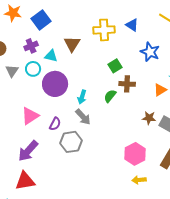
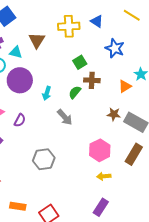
gray arrow: (83, 117) -> (65, 117), moved
gray hexagon: (71, 142) -> (44, 159), moved

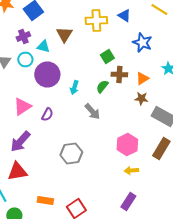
orange triangle: (125, 86) -> (142, 78), moved
brown star: (114, 114) -> (141, 98), moved

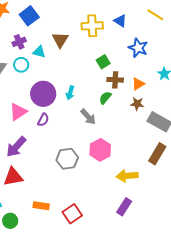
purple circle: (47, 74) -> (43, 94), moved
green semicircle: (102, 86) -> (105, 98), moved
pink hexagon: (127, 144) -> (100, 150), moved
yellow arrow: (131, 170) -> (127, 176), size x1.5

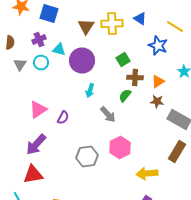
yellow line: (155, 15) -> (175, 26), moved
blue square: (29, 16) -> (49, 14), turned -36
brown triangle: (60, 40) -> (86, 26), moved
purple circle: (43, 94) -> (82, 60), moved

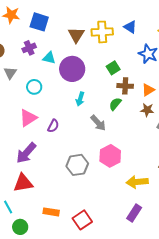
cyan circle: (41, 62) -> (34, 87), moved

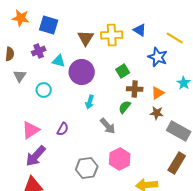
pink triangle: (28, 118) -> (31, 130), moved

